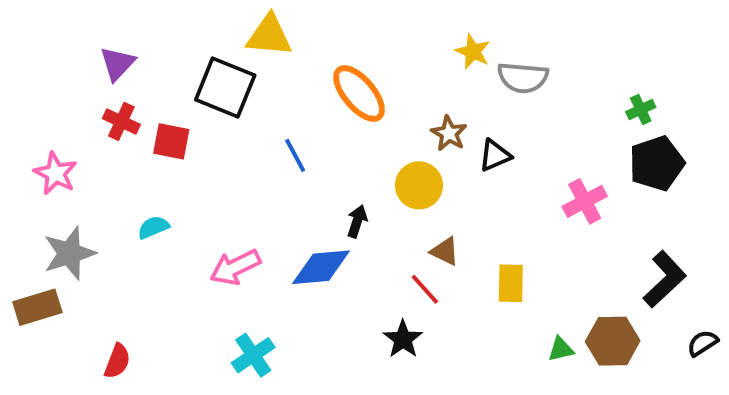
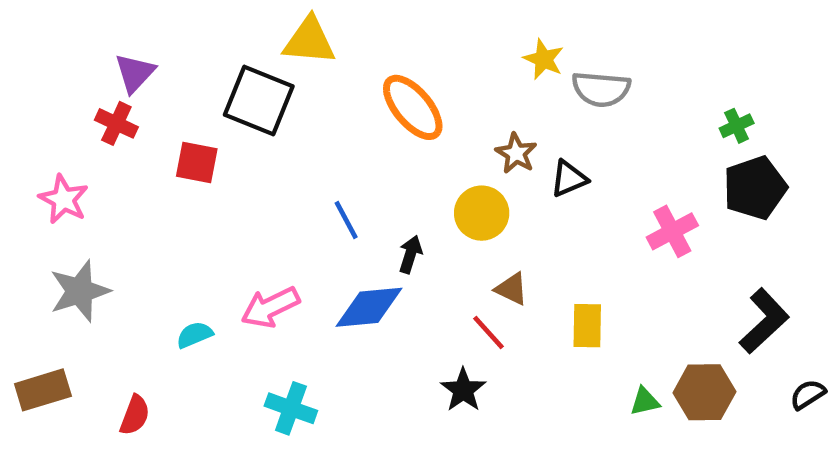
red cross: (121, 121) -> (116, 123), moved
blue line: (295, 155) -> (346, 220), moved
cyan semicircle: (153, 227) -> (195, 335), moved
brown rectangle: (37, 307) -> (43, 390), moved
cyan cross: (253, 355) -> (291, 408), turned -36

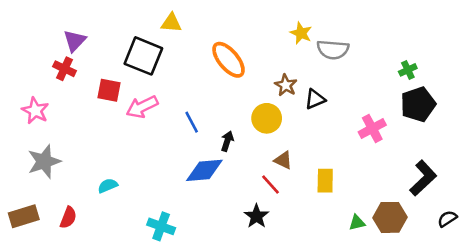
yellow triangle: (309, 41) -> (171, 23), size x0.7
pink arrow: (270, 307) -> (142, 107), moved
red semicircle: (135, 415) -> (68, 217), moved

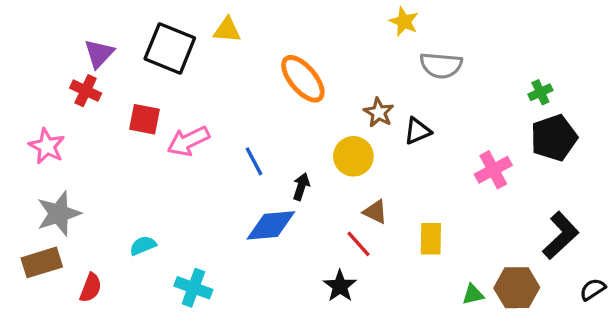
yellow star: (301, 33) -> (404, 22), moved
black square: (143, 56) -> (170, 48), moved
brown rectangle: (24, 216) -> (42, 262), moved
cyan cross: (161, 226) -> (193, 288), moved

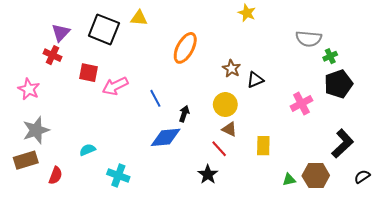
gray semicircle: (441, 65) -> (309, 39), moved
orange ellipse: (303, 79) -> (185, 48), turned 68
yellow circle: (353, 156) -> (225, 105), moved

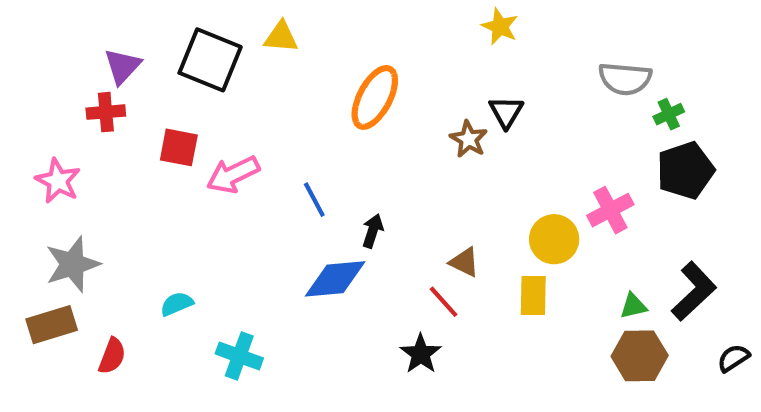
red cross: (52, 55) -> (106, 112), turned -30
black triangle: (255, 80) -> (506, 112), moved, turned -36
yellow circle: (225, 105) -> (554, 239), moved
green triangle: (289, 180) -> (633, 306), moved

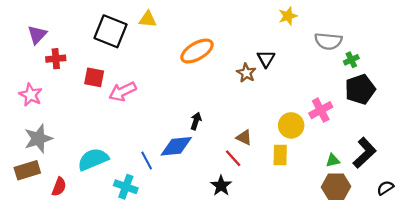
yellow star: (500, 27) -> (288, 16), moved, turned 30
purple triangle: (123, 66) -> (37, 35), moved
orange ellipse: (375, 97) -> (197, 51), turned 32
blue line: (314, 200) -> (147, 160), moved
cyan semicircle: (177, 304) -> (93, 159), size x1.8

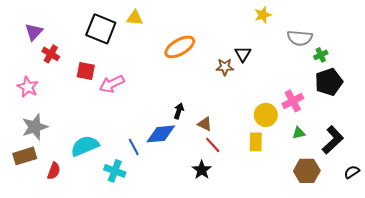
red cross: (56, 59) -> (51, 54), turned 36
brown star: (246, 73) -> (225, 67), turned -30
brown triangle: (244, 137) -> (205, 124), moved
green triangle: (333, 160) -> (299, 133), moved

